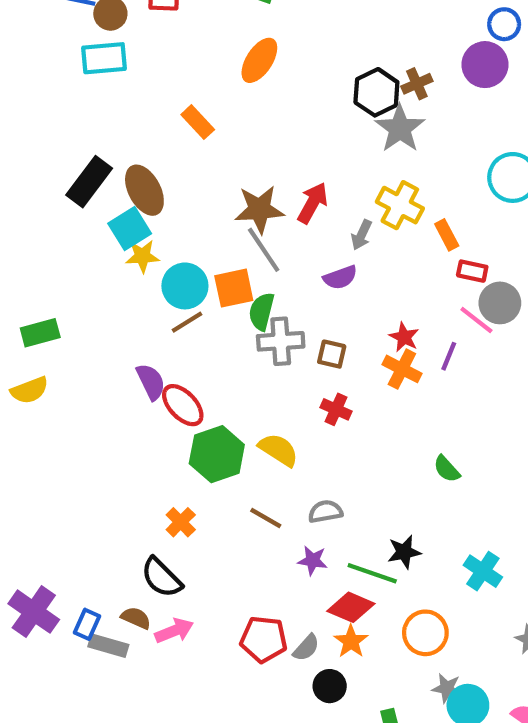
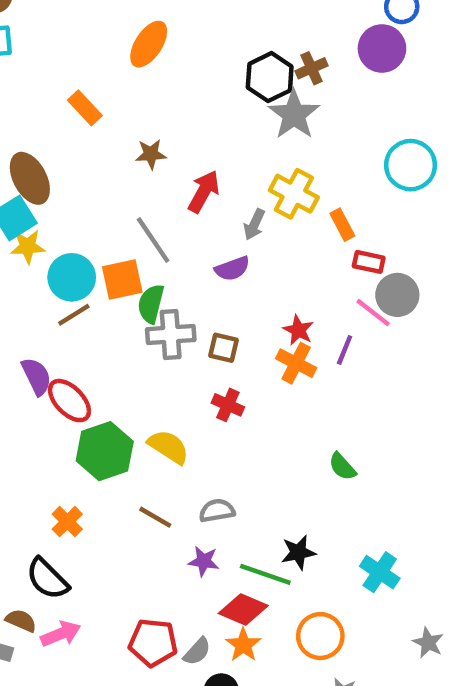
brown star: (259, 209) -> (151, 154), moved, size x0.6

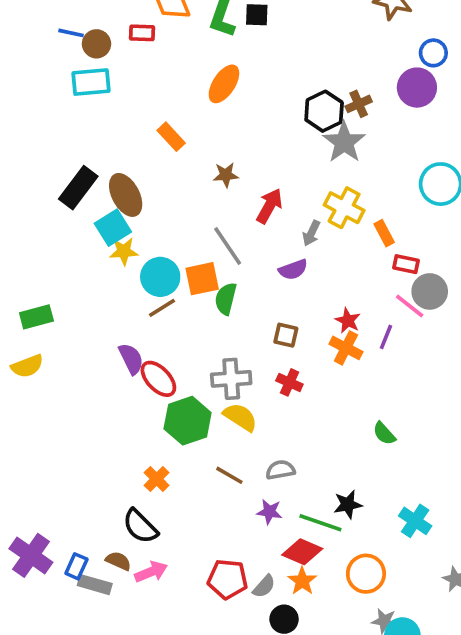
gray cross: (171, 335) -> (231, 379), moved

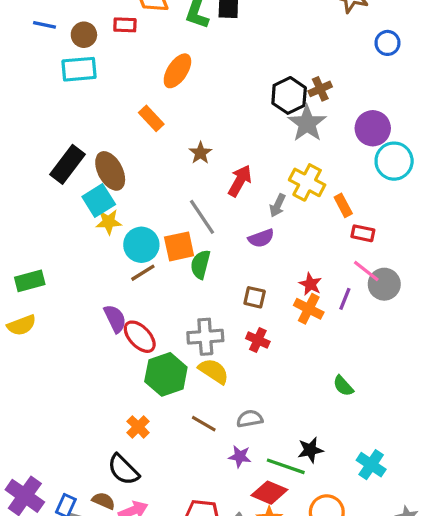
blue line: (71, 33) -> (45, 25), moved
orange ellipse: (224, 84) -> (177, 71), moved
purple circle: (417, 88) -> (373, 128), moved
brown star: (226, 175) -> (200, 153), turned -30
gray circle: (430, 291) -> (384, 284), moved

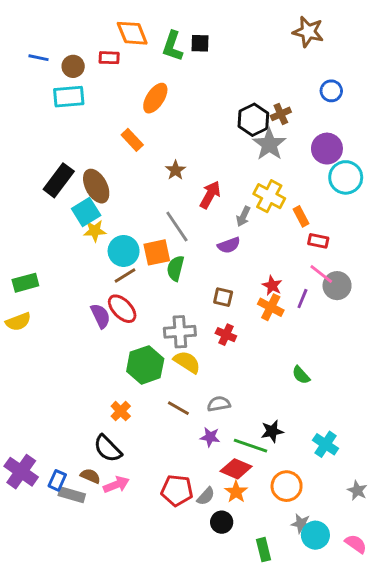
blue circle: (387, 43) -> (331, 91), moved
red ellipse: (140, 337) -> (122, 309), moved

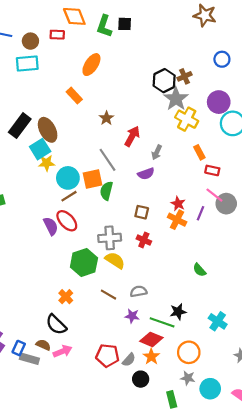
yellow cross: (269, 196) -> (187, 119), moved
gray star: (301, 524) -> (188, 378), moved

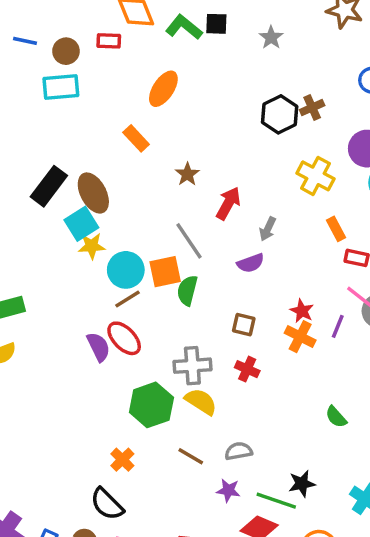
green L-shape: (104, 26) -> (184, 27), turned 110
gray star: (176, 99) -> (271, 37), moved, size x0.6

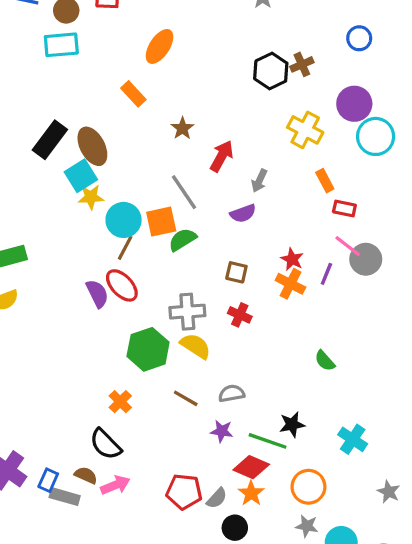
green semicircle: (187, 290) -> (182, 240), turned 44
brown line: (127, 299) -> (125, 248), turned -30

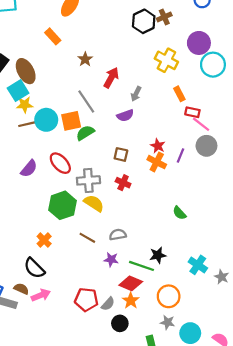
pink line: (348, 246) -> (201, 124), moved
brown line: (125, 248) -> (27, 124), moved, turned 49
red ellipse: (122, 285) -> (60, 163), moved
purple semicircle: (97, 294) -> (29, 169), turned 66
gray star: (389, 492) -> (222, 277), moved

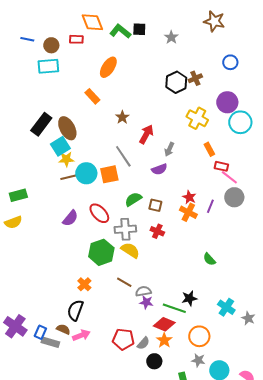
green semicircle: (85, 133) -> (133, 199), moved
gray semicircle: (118, 235) -> (143, 291), moved
black semicircle: (34, 268) -> (75, 310), turned 65

